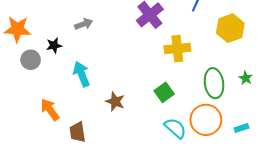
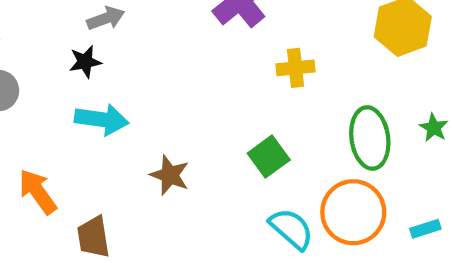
black star: (54, 45) -> (85, 62), moved
yellow cross: (177, 49) -> (296, 68), size x0.7
cyan arrow: (82, 74) -> (102, 119), turned 120

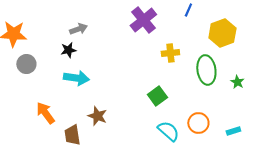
green ellipse: (370, 138) -> (206, 70), moved
brown star: (170, 175) -> (97, 116), moved
orange circle: (353, 212) -> (198, 123), size x0.7

